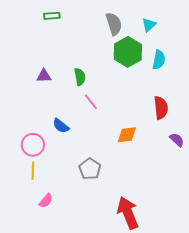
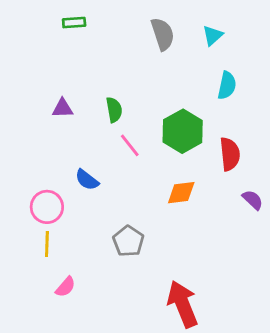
green hexagon: (128, 52) -> (183, 131), moved

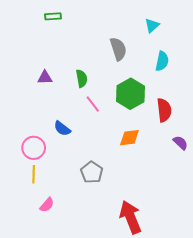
gray semicircle: (163, 34) -> (118, 49), moved

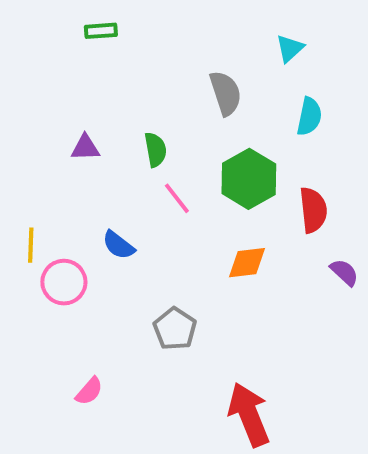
yellow line: (34, 174) -> (31, 245), moved

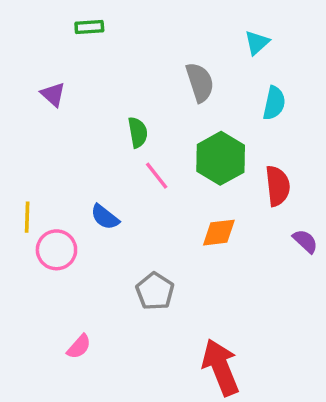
purple triangle: (85, 148) -> (53, 94), moved, turned 44

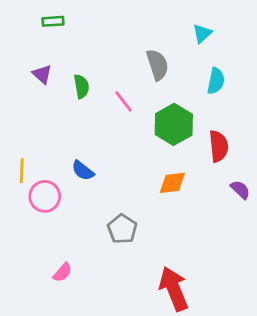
green rectangle: (89, 27) -> (53, 21), moved
green semicircle: (138, 132) -> (81, 86), moved
pink line: (157, 176) -> (124, 101), moved

